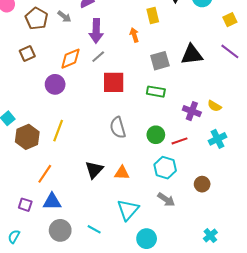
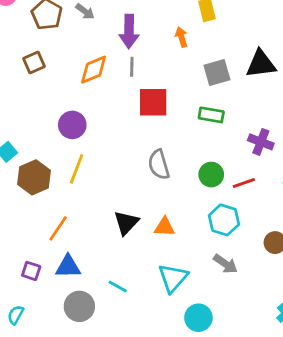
gray line: (98, 57) -> (132, 67), turned -48
purple circle: (55, 84) -> (72, 125), moved
cyan line: (94, 229) -> (118, 287), moved

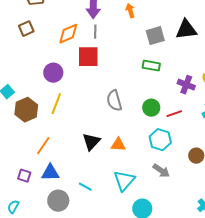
red square: (153, 102) -> (88, 57), moved

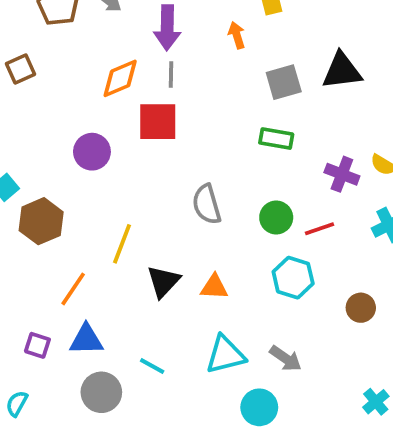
brown square: (26, 29) -> (21, 69), moved
yellow line: (56, 104) -> (122, 244), moved
gray arrow: (161, 171) -> (286, 358), moved
cyan triangle: (124, 181) -> (225, 355), turned 35

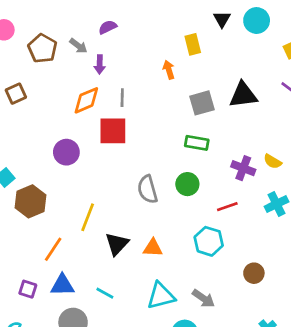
purple arrow: (167, 28) -> (100, 64), moved, size x0.6
green circle: (276, 217) -> (187, 184), moved
brown circle: (361, 308) -> (254, 273), moved
cyan line: (152, 366) -> (105, 293), moved

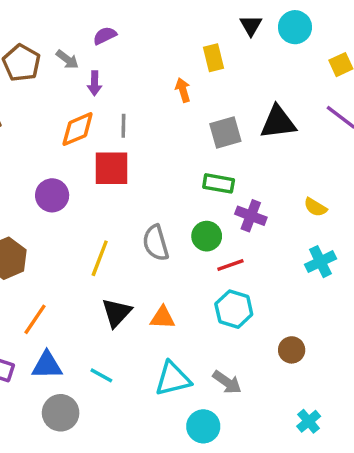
purple cross: (243, 168) -> (251, 216), moved
red line: (227, 207) -> (230, 265), moved
yellow line: (88, 217) -> (100, 258), moved

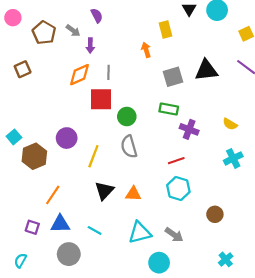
purple semicircle: (105, 36) -> (97, 16), turned 88
purple circle: (52, 195) -> (67, 138), moved
green circle: (207, 236) -> (127, 117), moved

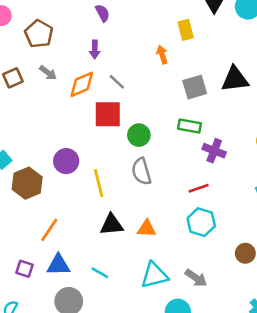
gray arrow: (73, 31) -> (48, 73), moved
gray line: (109, 72) -> (117, 82), turned -48
yellow line: (93, 156) -> (99, 183), turned -35
black triangle: (104, 191) -> (112, 225), turned 42

